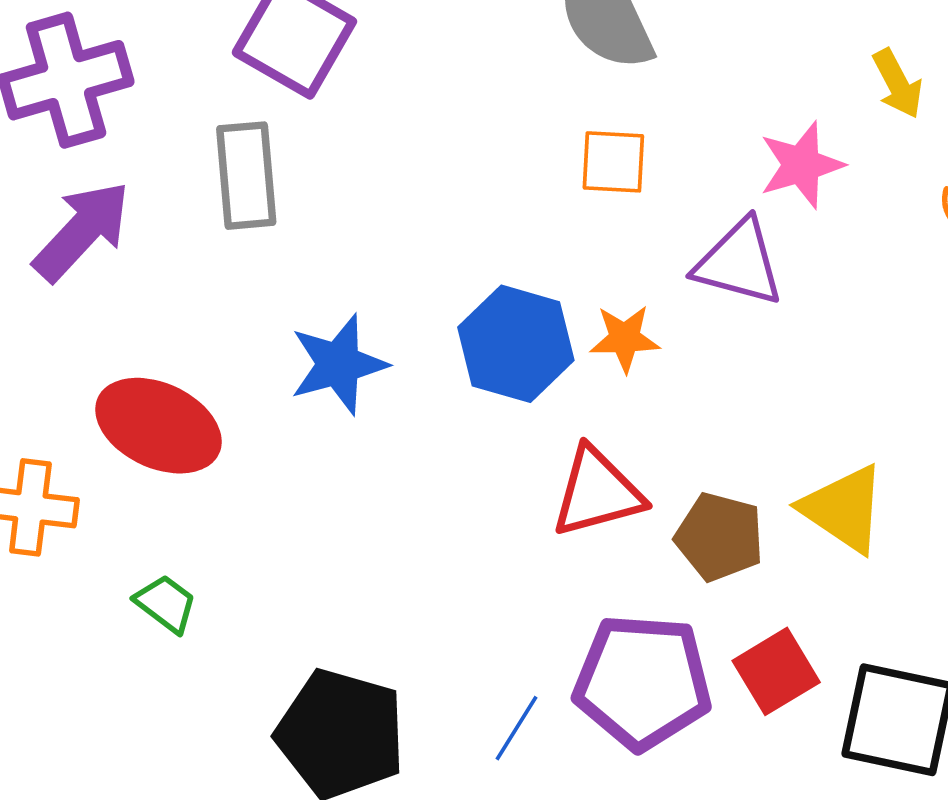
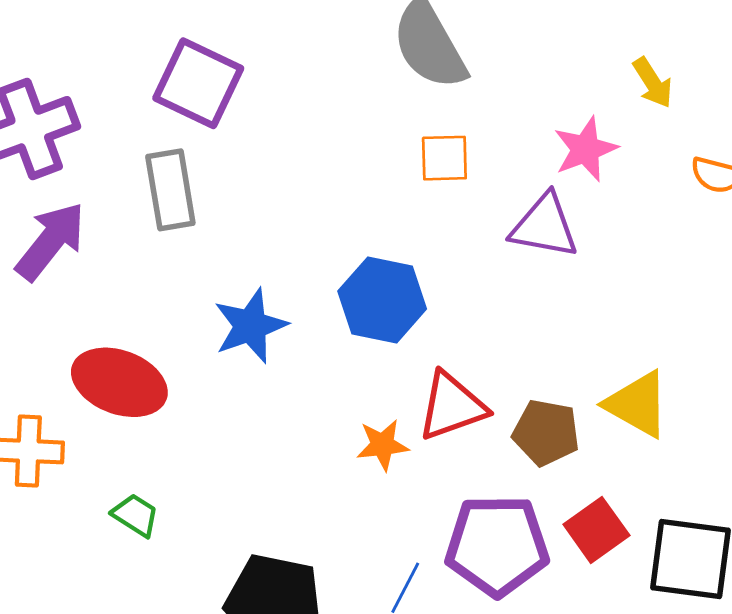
orange star: (625, 338) -> (383, 445), moved

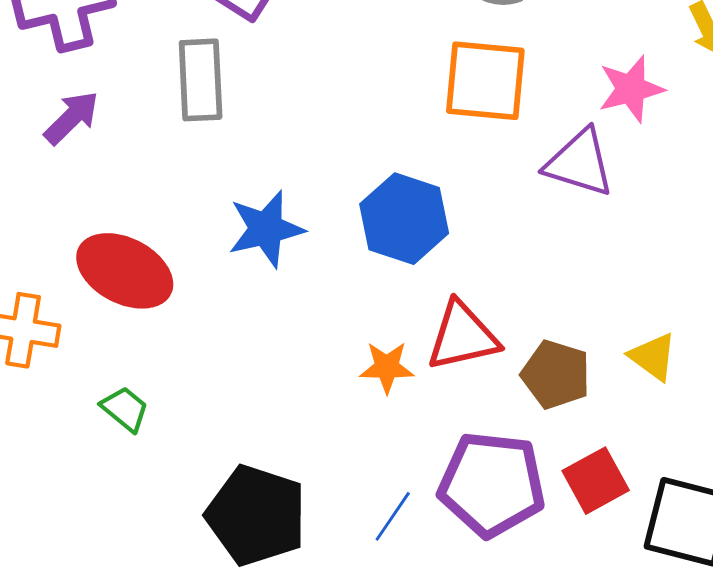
orange square: (444, 158) -> (485, 81), size x1.6
purple arrow: (51, 241) -> (71, 118), size x0.7
yellow triangle: (637, 404) -> (653, 357), size x0.7

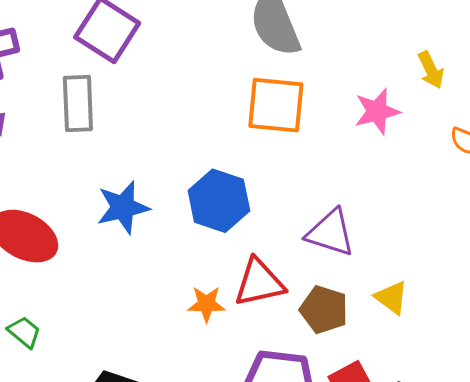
purple triangle: (579, 163) -> (330, 233), moved

